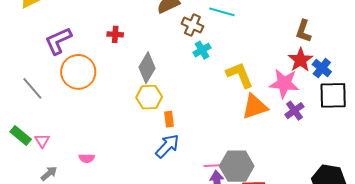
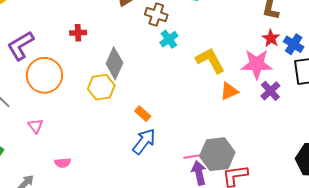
red star: (301, 60) -> (271, 38), size x0.7
yellow hexagon: (149, 97) -> (101, 87), moved
orange triangle: (255, 107) -> (229, 91), size x0.7
orange rectangle: (169, 119) -> (143, 114), turned -35
pink triangle: (42, 141) -> (36, 126), moved

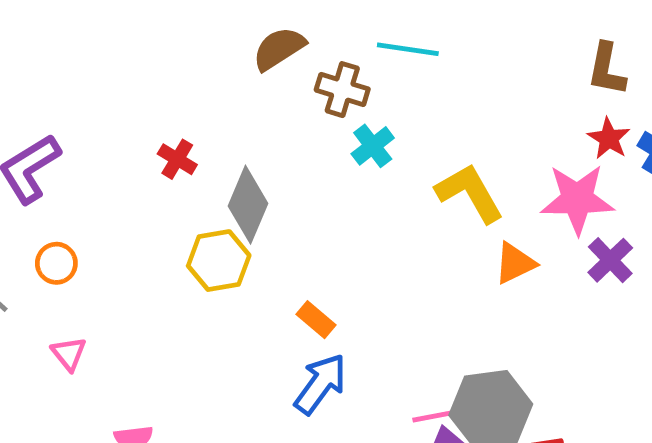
red cross: (78, 33) -> (177, 159), moved, turned 35
orange circle: (44, 75) -> (56, 263), moved, size x0.5

